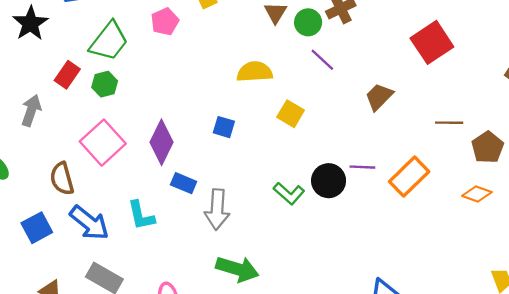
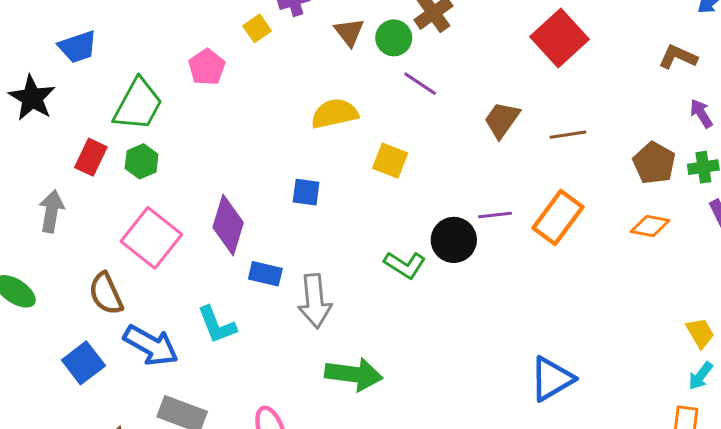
brown line: (449, 123) -> (568, 135), moved

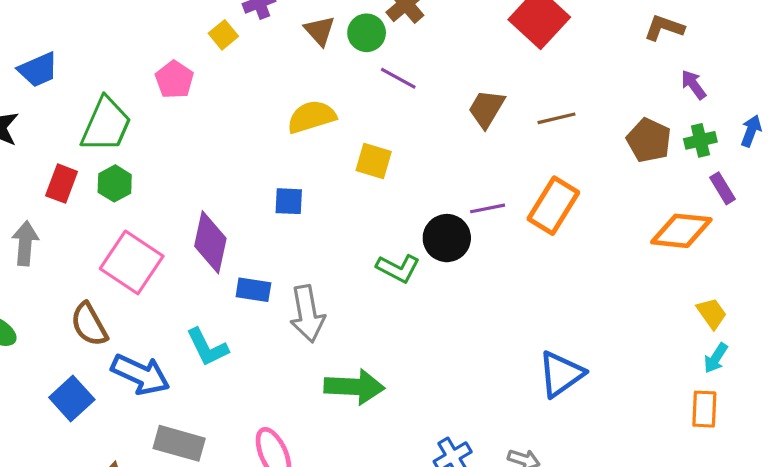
orange diamond: (650, 226) -> (681, 231), moved, size x1.5

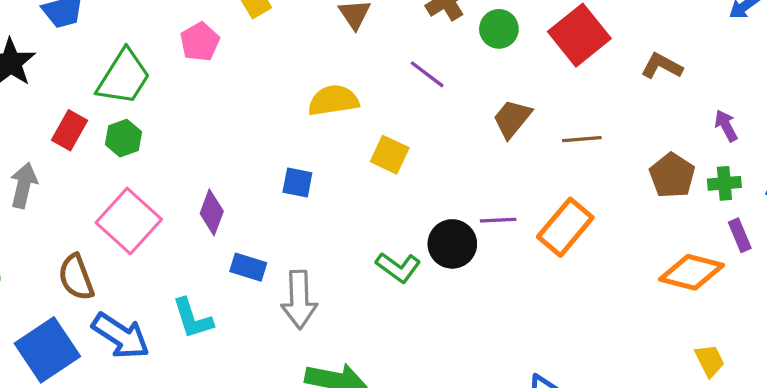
brown L-shape: (664, 28) -> (662, 66), moved
green circle: (367, 33) -> (499, 29), moved
purple diamond: (210, 242) -> (212, 212), size x0.7
blue square: (72, 398) -> (47, 350), size x1.4

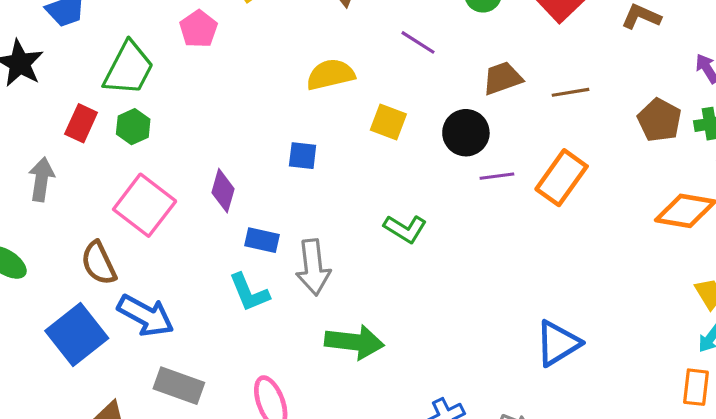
brown trapezoid: (512, 119) -> (502, 78), turned 36
black circle: (452, 244) -> (466, 133), moved
cyan L-shape: (193, 318) -> (249, 292), moved

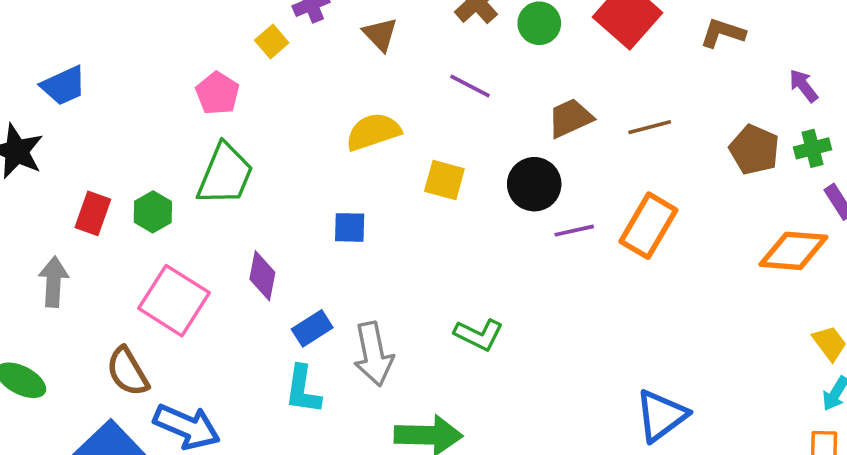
green trapezoid: (129, 68) -> (225, 174), moved
green L-shape: (405, 229) -> (479, 335), moved
blue rectangle: (262, 240) -> (312, 328), turned -40
cyan L-shape: (249, 292) -> (303, 390), turned 36

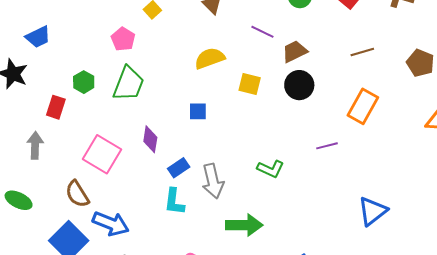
brown trapezoid: (570, 118) -> (295, 51), moved
green hexagon: (153, 212) -> (84, 82), moved
purple line: (574, 231) -> (327, 146), moved

